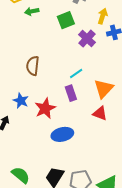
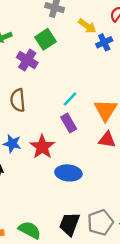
yellow arrow: (103, 16) -> (87, 26), turned 119
purple cross: (87, 39) -> (27, 60), moved
blue ellipse: (62, 134) -> (68, 173), turned 30

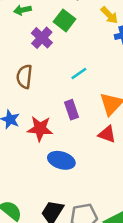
green square: (46, 39) -> (65, 20), turned -30
cyan line: (70, 99) -> (79, 74), moved
red star: (42, 147) -> (40, 129), turned 30

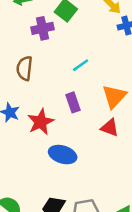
purple cross: (42, 38) -> (43, 28), turned 35
red star: (40, 129) -> (41, 122), turned -30

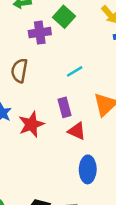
red triangle: (110, 128) -> (77, 131), moved
blue ellipse: (63, 155) -> (88, 169), moved, turned 70

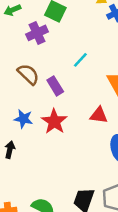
brown semicircle: (19, 71) -> (28, 74), turned 140
purple rectangle: (65, 107) -> (55, 86), moved

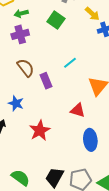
purple cross: (37, 33) -> (20, 34), moved
red star: (54, 121) -> (40, 130), moved

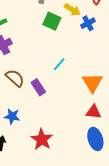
green square: (56, 20) -> (52, 21), moved
red triangle: (78, 110) -> (94, 112), moved

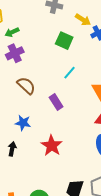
green square: (52, 21) -> (64, 41), moved
purple rectangle: (38, 87) -> (56, 102), moved

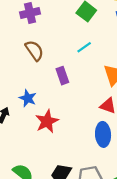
blue star: (23, 123) -> (28, 98), moved

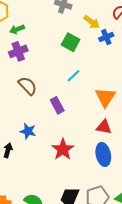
red star: (47, 121) -> (63, 149), moved

